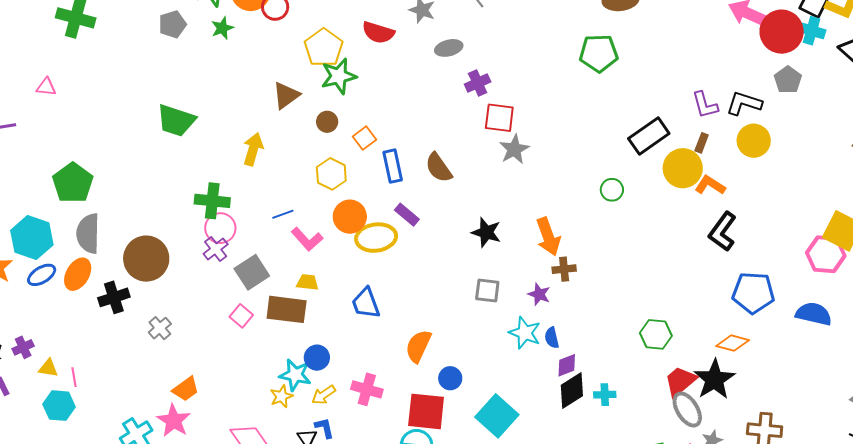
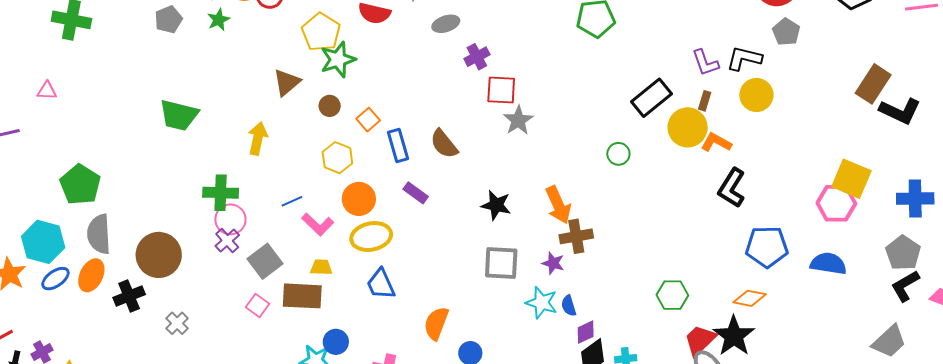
yellow ellipse: (376, 238) -> (371, 237), moved
brown cross: (564, 269) -> (576, 236), size x1.4
gray square: (487, 290) -> (501, 263), size x1.4

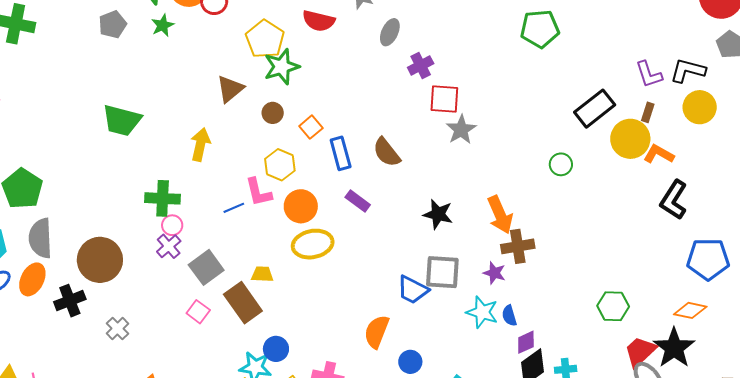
gray ellipse: (446, 24) -> (390, 32), turned -48
pink circle: (230, 219) -> (172, 225), size x0.7
pink L-shape: (318, 224) -> (258, 192), moved, turned 32
blue trapezoid: (381, 284) -> (413, 290), moved, turned -40
brown rectangle: (302, 296) -> (243, 303), turned 51

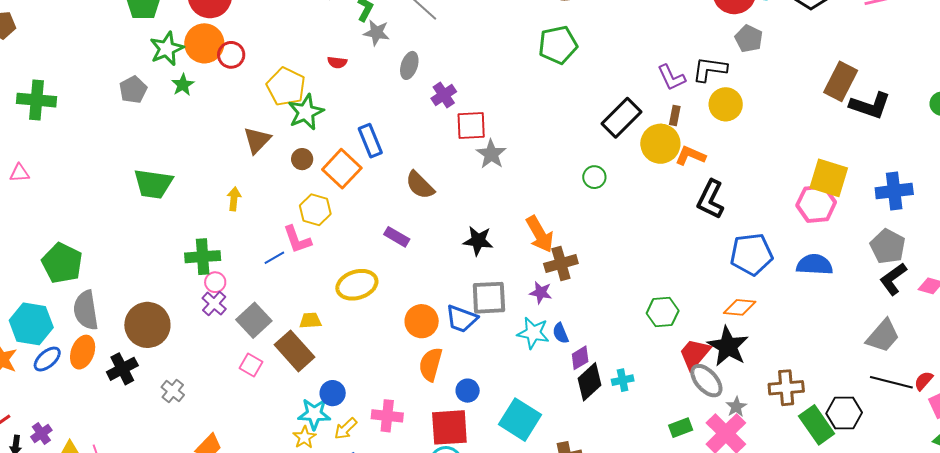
red semicircle: (319, 21) -> (337, 62), size x0.6
orange square: (311, 127) -> (342, 169), size x1.6
yellow arrow: (200, 145) -> (234, 199), size x0.7
blue rectangle: (341, 153) -> (370, 141), moved
orange circle: (301, 206) -> (422, 321), moved

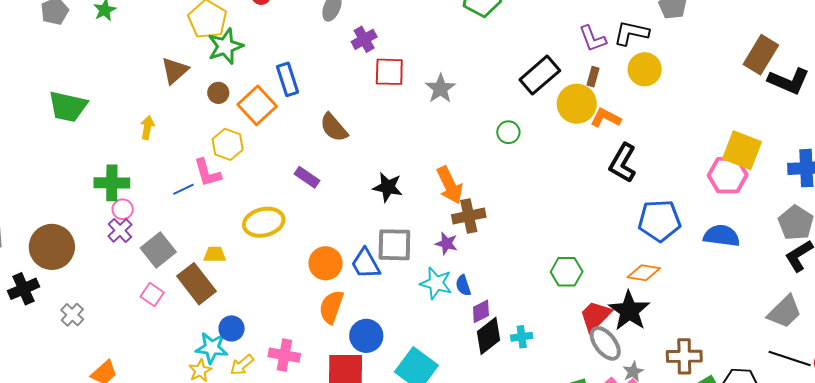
gray star: (491, 154) -> (440, 88), moved
blue trapezoid: (462, 319) -> (366, 264), turned 36
blue circle: (468, 391) -> (366, 336), size x1.4

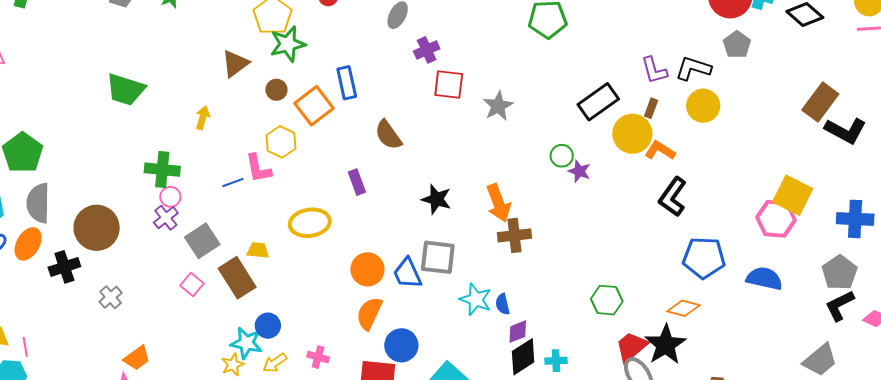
purple rectangle: (307, 177) -> (357, 182), turned 30
purple star: (446, 243) -> (579, 171), moved
pink cross: (284, 355) -> (318, 357), size x0.7

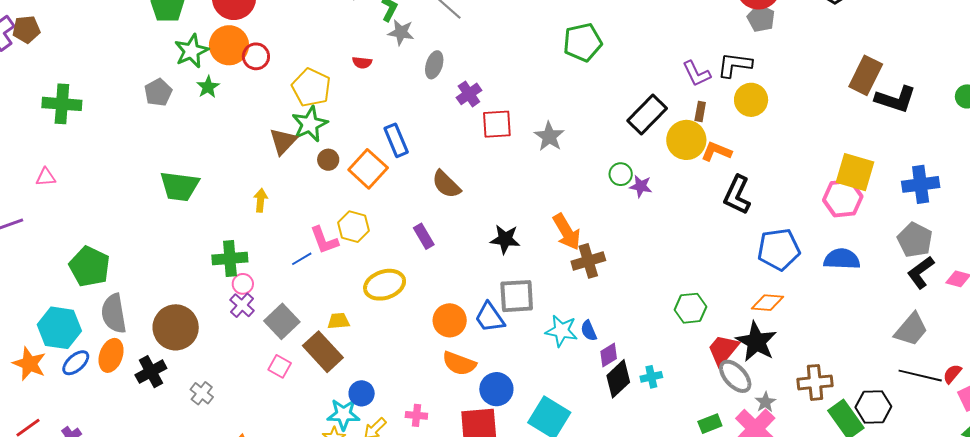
green star: (288, 44) -> (310, 124), moved
gray pentagon: (737, 45) -> (761, 18), moved
yellow hexagon: (281, 142) -> (354, 227), moved
orange semicircle: (369, 313) -> (459, 363), turned -84

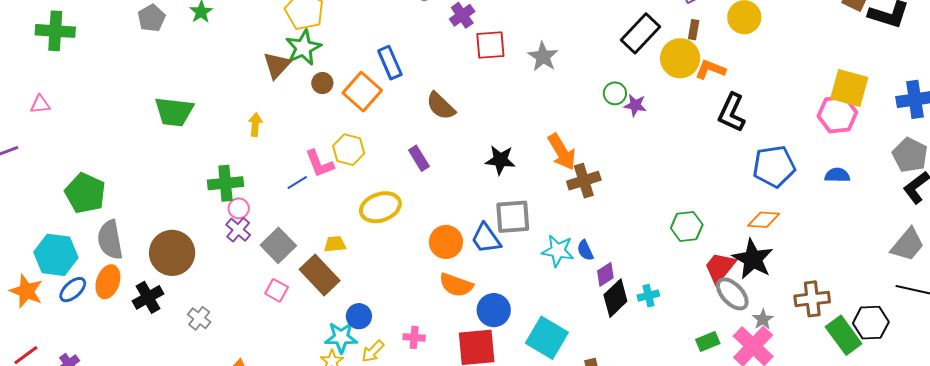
blue semicircle: (842, 259) -> (837, 175), size x0.7

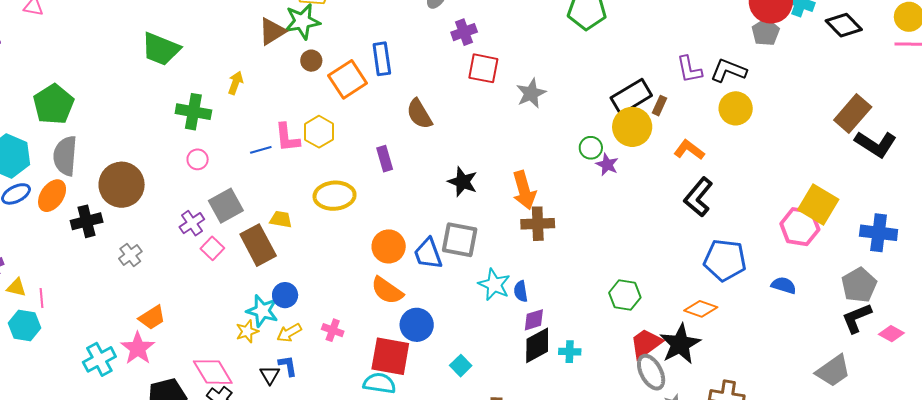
brown rectangle: (694, 30) -> (659, 106), moved
yellow circle: (680, 58) -> (632, 127), moved
green cross: (225, 183) -> (193, 112), moved
purple cross: (238, 230) -> (192, 223), moved
cyan square: (547, 338) -> (461, 366), size x0.5

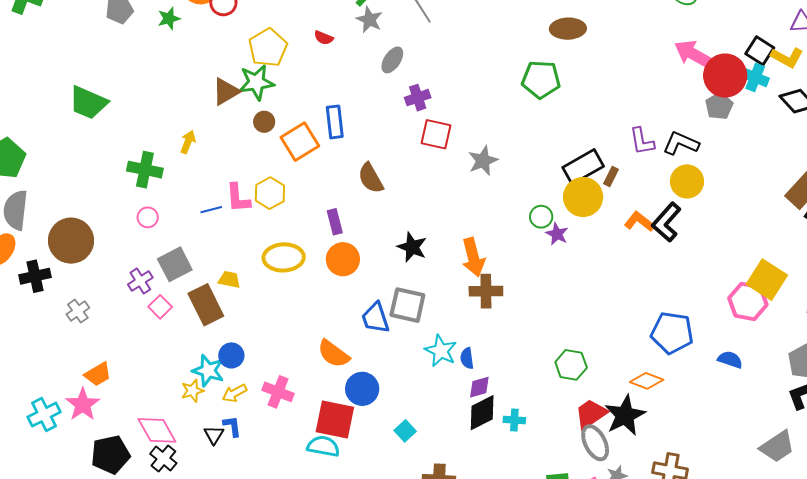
green trapezoid: (161, 49) -> (88, 103), moved
black L-shape: (698, 197) -> (667, 222), moved
orange circle: (389, 246) -> (343, 259), moved
pink cross: (333, 330) -> (278, 392), size x1.4

